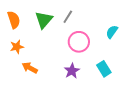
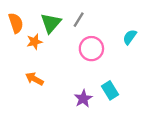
orange star: (17, 47) -> (34, 42), moved
cyan rectangle: (104, 69) -> (110, 90), moved
purple star: (72, 71) -> (83, 99), moved

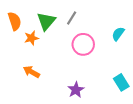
cyan rectangle: (110, 90) -> (121, 82), moved

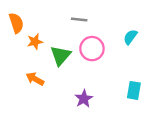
gray line: (72, 18) -> (79, 20), turned 64
green triangle: (46, 21) -> (61, 56), moved
cyan rectangle: (121, 82) -> (134, 90), turned 42

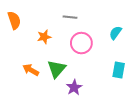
orange star: (35, 42) -> (44, 37), moved
green triangle: (61, 56) -> (57, 69), moved
cyan rectangle: (134, 90) -> (119, 70), moved

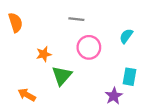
orange star: (44, 37) -> (44, 54), moved
orange arrow: (31, 70) -> (27, 95), moved
purple star: (74, 87) -> (114, 96), moved

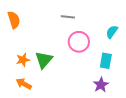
orange star: (44, 54) -> (23, 60), moved
green triangle: (62, 76) -> (44, 60), moved
cyan rectangle: (130, 77) -> (106, 61), moved

